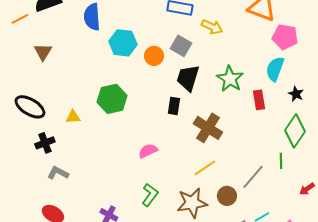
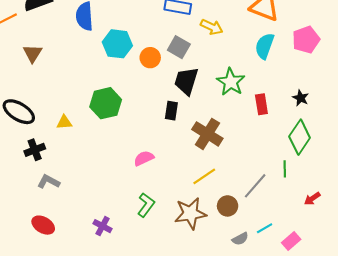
pink pentagon: (285, 37) -> (306, 40), moved, turned -30
cyan semicircle: (275, 69) -> (265, 46), moved

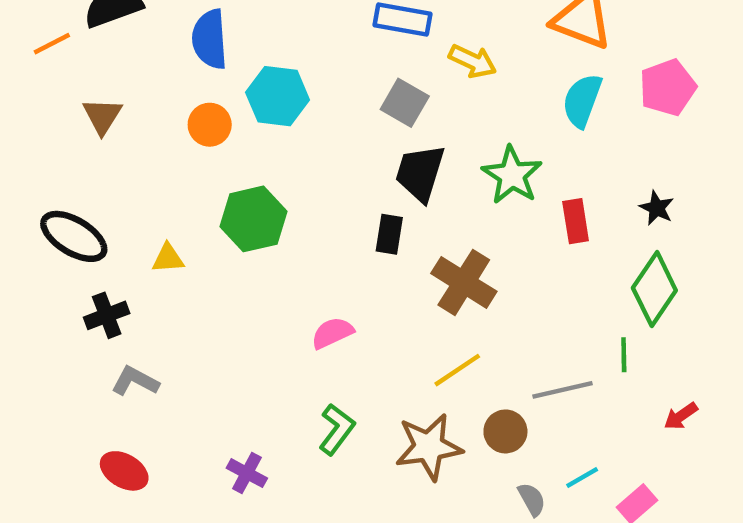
orange circle: (150, 58) -> (210, 125), moved
gray line: (255, 186) -> (562, 390), turned 36
gray semicircle: (240, 239) -> (532, 499), turned -91

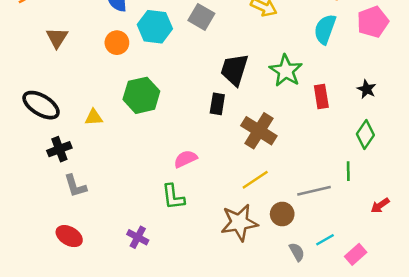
gray square: (405, 103) -> (201, 17), moved
green diamond: (654, 289) -> (365, 134), size x0.7
gray L-shape: (135, 381) -> (75, 186), turned -135
green L-shape: (337, 429) -> (173, 197), moved, turned 136

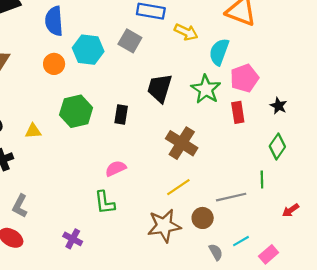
pink pentagon: (373, 22) -> (244, 78), moved
cyan semicircle: (325, 29) -> (219, 52), moved
black rectangle: (217, 104) -> (121, 115), moved
gray L-shape: (75, 186) -> (20, 206), moved, turned 45

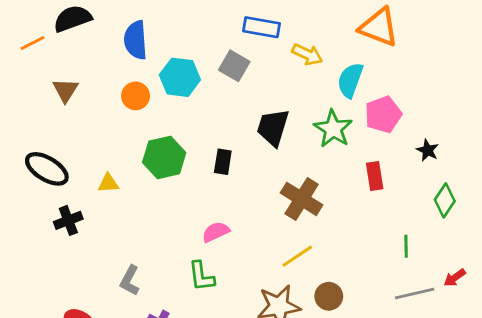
red rectangle: (238, 112) -> (375, 176), moved
green diamond: (277, 146) -> (445, 200), moved
gray line: (231, 197) -> (415, 293), moved
gray L-shape: (20, 206) -> (130, 281), moved
red arrow: (291, 210) -> (455, 278), moved

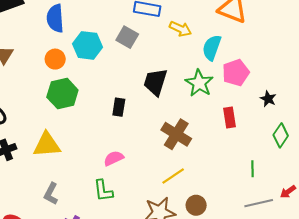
green hexagon: (164, 157) -> (62, 94), moved
yellow triangle: (108, 183) -> (47, 145), moved, size x1.8

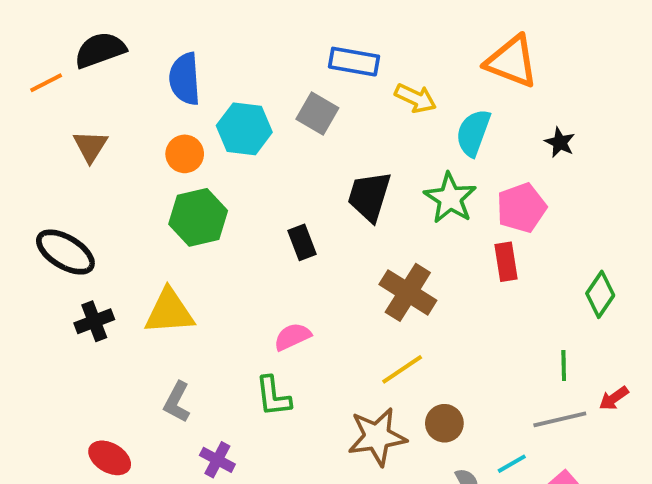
pink pentagon: (236, 73) -> (521, 208), moved
black star: (268, 99) -> (560, 142), moved
black rectangle: (119, 107) -> (302, 242), turned -30
green line: (252, 169) -> (564, 366), moved

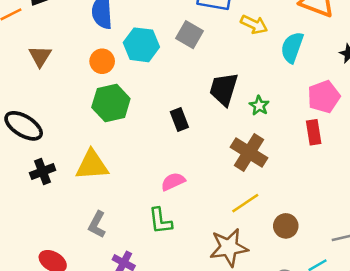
green star: (450, 198) -> (259, 106), moved, size x0.6
brown circle: (444, 423) -> (286, 226), moved

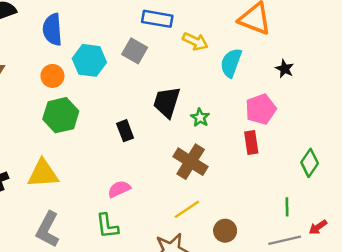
gray L-shape: (97, 225) -> (48, 229), size x1.4

